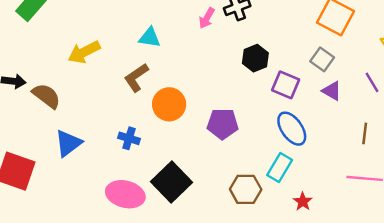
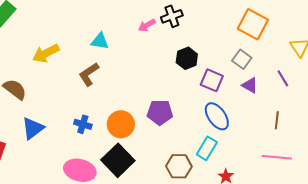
pink arrow: (207, 18) -> (147, 25), turned 30
orange circle: (169, 104) -> (121, 124), moved

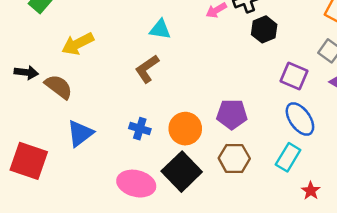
yellow arrow: (46, 53) -> (78, 44), moved
black hexagon: (187, 58) -> (264, 29), moved
brown hexagon: (179, 166) -> (234, 158), moved

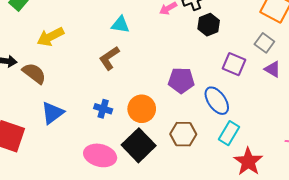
purple pentagon: (232, 114) -> (181, 80), moved
blue ellipse: (300, 119) -> (217, 101), moved
red star: (311, 191) -> (248, 162), size x1.8

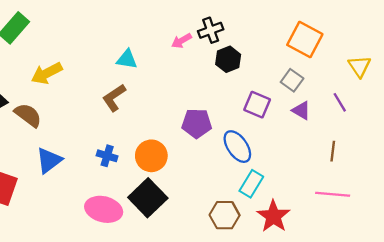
brown hexagon: (183, 134) -> (225, 215), moved

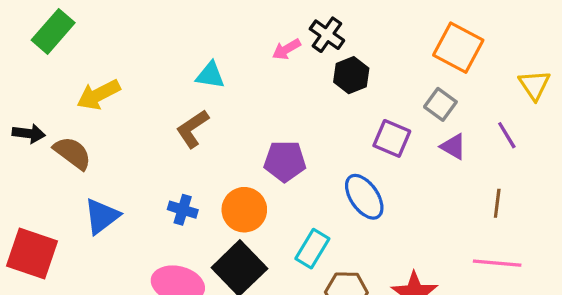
black cross: (211, 30) -> (327, 35), turned -35
purple pentagon: (197, 123) -> (285, 161), moved
cyan rectangle: (251, 184) -> (312, 249), moved

